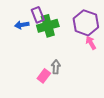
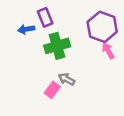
green cross: (48, 26) -> (57, 46), moved
gray arrow: (56, 67) -> (67, 79), turned -64

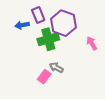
purple hexagon: (102, 27) -> (63, 23), moved

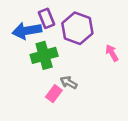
blue arrow: (22, 25) -> (27, 31), size x1.6
green cross: (48, 39) -> (44, 55), moved

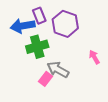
pink arrow: (112, 53) -> (94, 57), moved
gray arrow: (69, 83) -> (58, 70), size x1.5

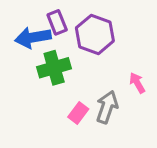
gray arrow: (58, 70) -> (107, 107), moved, turned 80
pink rectangle: (46, 79) -> (78, 113), moved

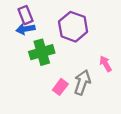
purple rectangle: (57, 22) -> (26, 15), moved
blue arrow: (33, 37) -> (26, 29), size x0.7

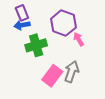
pink arrow: (106, 64) -> (79, 39), moved
pink rectangle: (60, 87) -> (52, 76), size x1.5

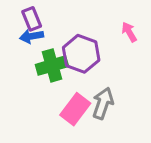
purple hexagon: (63, 23) -> (81, 54), moved
pink arrow: (79, 39) -> (129, 32), moved

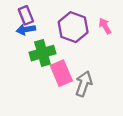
purple hexagon: (81, 54) -> (73, 27), moved
pink rectangle: (75, 109) -> (61, 73), moved, turned -60

